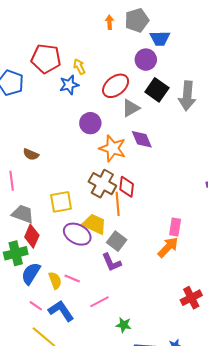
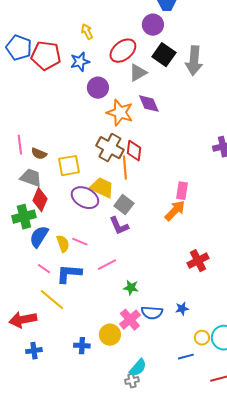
red pentagon: (46, 59) -> (46, 56), moved
blue star: (69, 85) -> (80, 62), moved
brown semicircle: (31, 154) -> (39, 154), moved
blue L-shape: (61, 311) -> (69, 274), turned -52

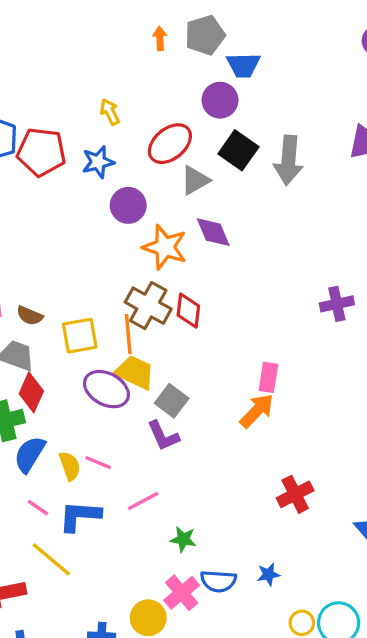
orange line: (125, 168) -> (128, 334), moved

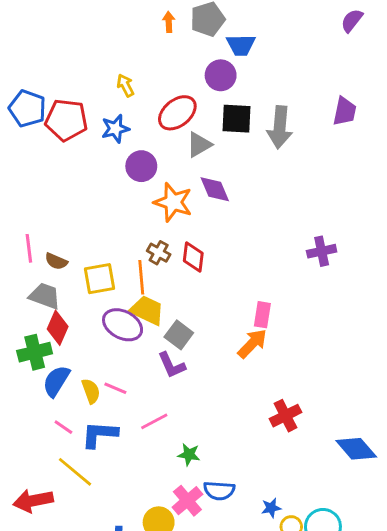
black square: (238, 150) -> (236, 119), turned -32
brown cross: (148, 306) -> (159, 253), size x0.6
blue star: (268, 574) -> (271, 508), moved

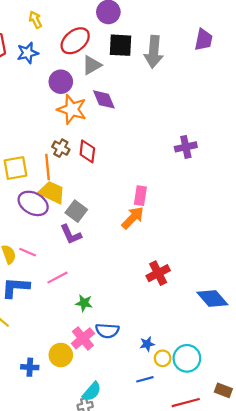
purple circle: (141, 166) -> (61, 82), moved

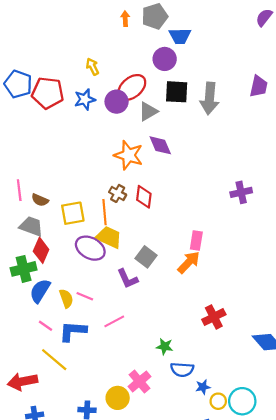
purple circle: (61, 82) -> (117, 102), moved
gray square: (76, 211) -> (146, 257), moved
green star: (84, 303) -> (165, 347), moved
blue semicircle: (107, 331) -> (182, 369), moved

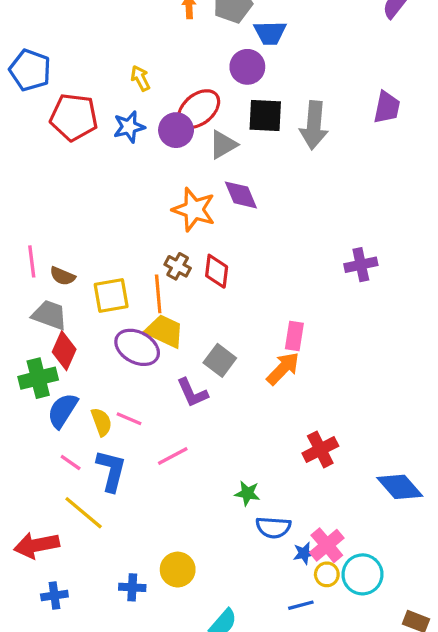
blue pentagon: (18, 84) -> (30, 70), moved
blue L-shape: (73, 331) -> (111, 471), turned 100
pink cross: (139, 382) -> (327, 545), moved

